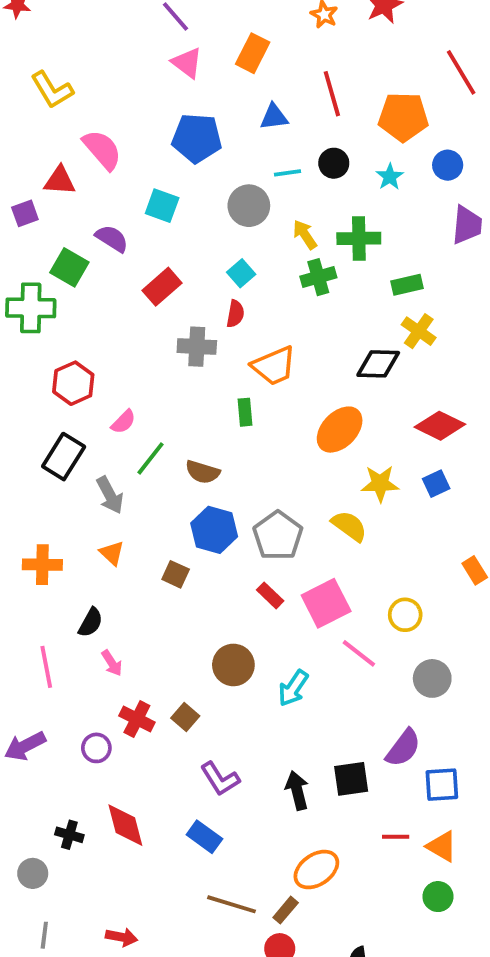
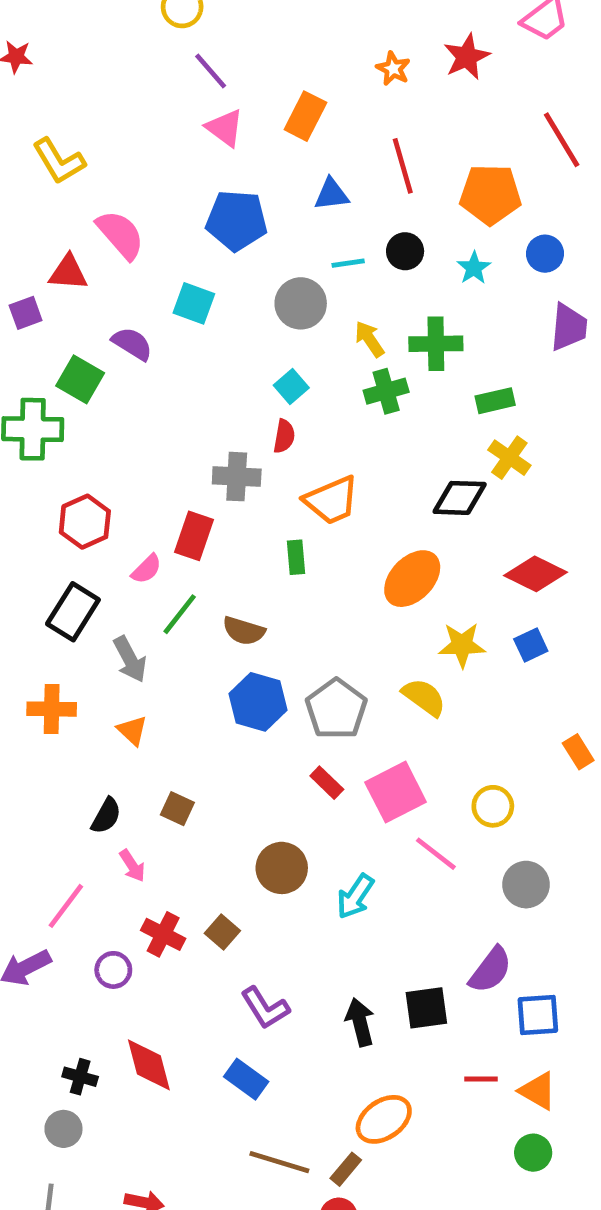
red rectangle: (162, 287) -> (194, 536), moved, turned -30
orange cross: (42, 565) -> (52, 709), moved
brown square: (176, 574) -> (177, 809), moved
pink line: (46, 667) -> (66, 906), moved, turned 48
gray circle: (33, 873) -> (63, 1129), moved

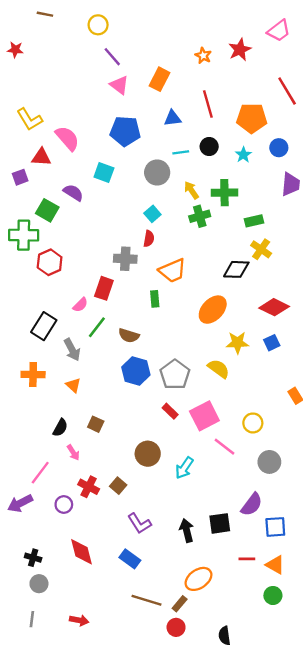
yellow L-shape: (59, 161) -> (30, 119), moved
red hexagon: (85, 522) -> (50, 262), moved
black cross: (80, 1077) -> (33, 558), moved

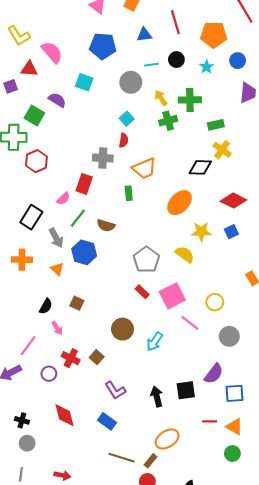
blue hexagon: (136, 371) -> (84, 252), moved

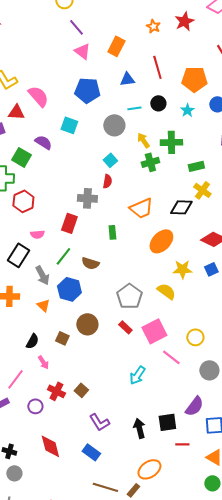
orange trapezoid: (144, 168) -> (141, 208), moved
pink semicircle: (63, 198) -> (37, 234), moved, turned 40
brown circle: (123, 329) -> (87, 324), moved
red line: (210, 421) -> (182, 444), moved

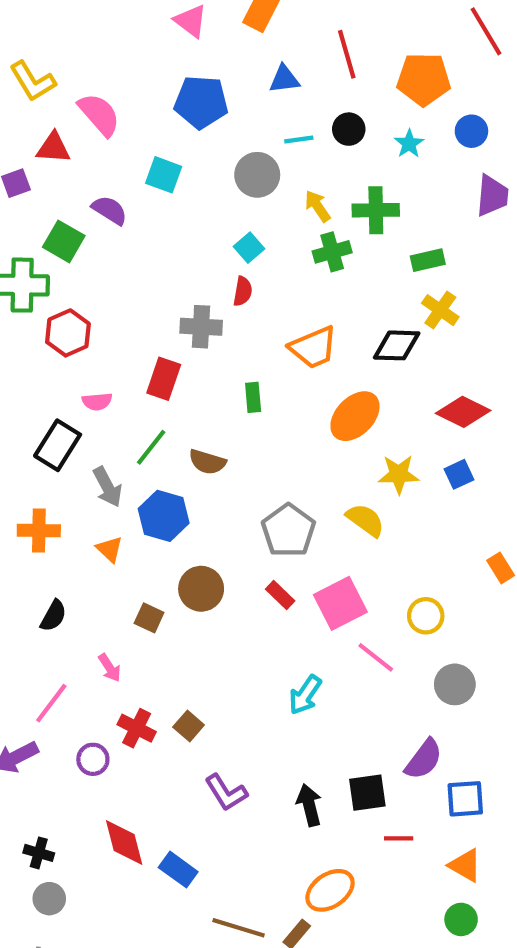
black semicircle: (32, 341) -> (53, 616), moved
blue rectangle: (91, 452) -> (178, 870), moved

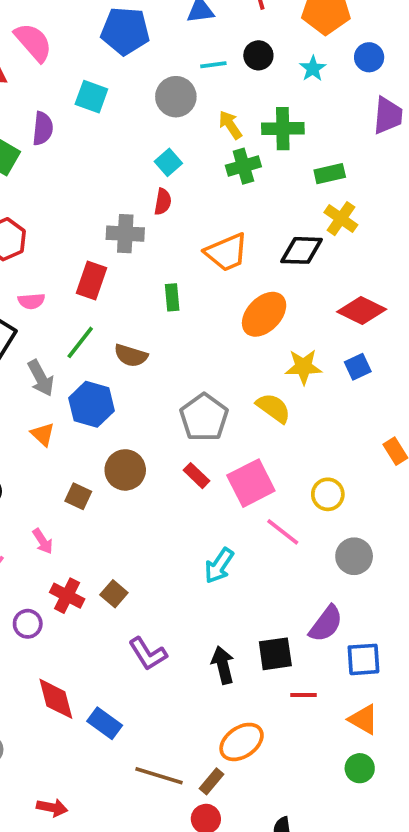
purple semicircle: (110, 210) -> (43, 129), turned 64

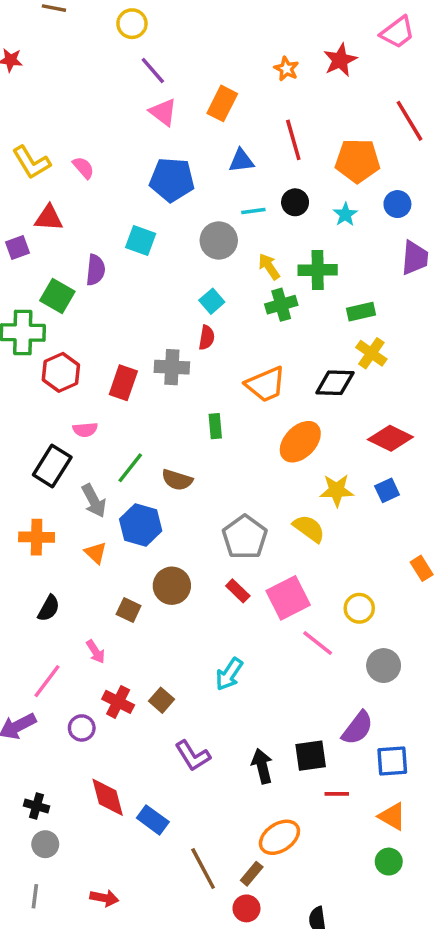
pink semicircle: (33, 42) -> (83, 168), moved, size x0.6
red rectangle: (91, 280) -> (123, 383), moved
cyan arrow: (219, 566) -> (229, 674), moved
brown line: (159, 776) -> (203, 868), turned 45

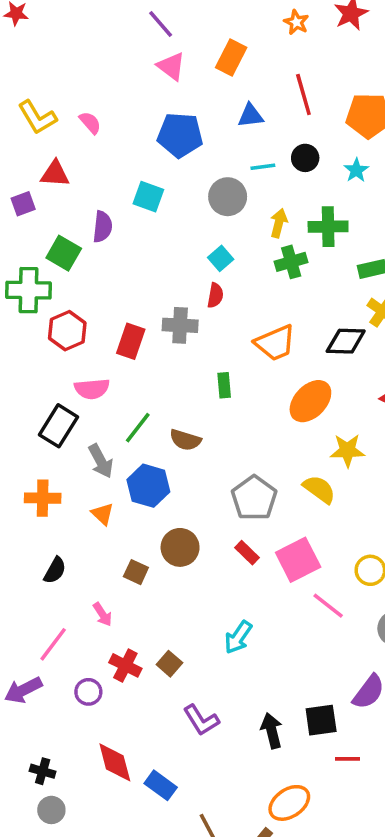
yellow arrow: (269, 267) -> (279, 223), turned 48
pink semicircle: (85, 430) -> (92, 389), size x1.4

